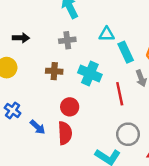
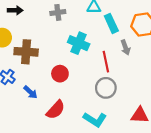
brown cross: (54, 71) -> (26, 52), moved, size x1.5
red semicircle: (65, 133) -> (56, 110), moved, turned 45
gray circle: (128, 134) -> (106, 88), moved

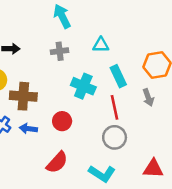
cyan rectangle: (111, 23) -> (118, 76), moved
gray arrow: (126, 47) -> (148, 97), moved
blue arrow: (30, 92) -> (28, 129), moved, turned 144

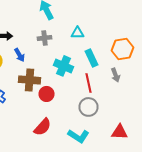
brown cross: (23, 96) -> (30, 80), moved
blue arrow: (28, 129) -> (20, 55), moved, turned -128

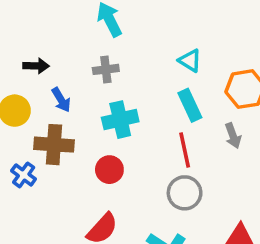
cyan triangle: (78, 33) -> (190, 60), moved, turned 32
cyan cross: (64, 66) -> (120, 120), moved, turned -36
brown cross: (30, 80) -> (54, 145), moved

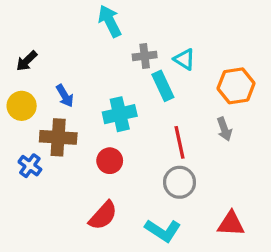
black arrow: (36, 66) -> (27, 61), moved, turned 135
gray cross: (106, 69) -> (145, 56), moved
cyan rectangle: (190, 105) -> (163, 86), moved

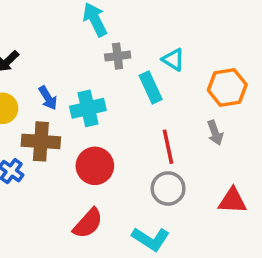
gray cross: (145, 56) -> (118, 56), moved
cyan cross: (120, 114) -> (88, 108), moved
red circle: (110, 161) -> (95, 166), size x1.4
red triangle: (231, 224) -> (233, 201), moved

